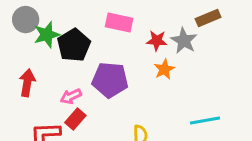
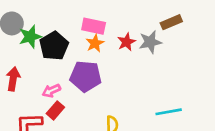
red star: (157, 41) -> (127, 42), turned -30
gray star: (184, 41) -> (150, 42), turned 30
orange star: (164, 69) -> (95, 43), moved

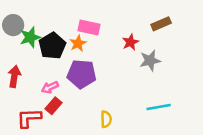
red star: (127, 42) -> (130, 42), moved
gray star: (150, 42) -> (150, 61), moved
orange star: (95, 43) -> (78, 43), moved

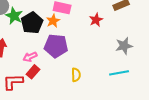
green star: (30, 37) -> (14, 16), turned -30
gray star: (150, 61) -> (124, 46), moved
yellow semicircle: (106, 119) -> (76, 75), moved

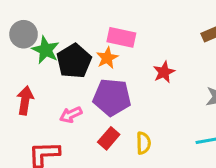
red star: (96, 20) -> (164, 72), moved
red rectangle: (33, 72) -> (109, 138), moved

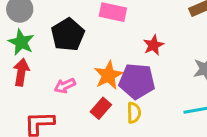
green star: (46, 50) -> (21, 42), moved
orange star: (107, 58) -> (108, 75), moved, size x1.4
purple pentagon: (112, 97) -> (137, 81), moved

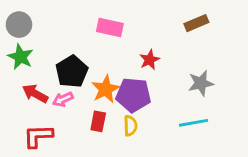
black pentagon: (68, 35) -> (72, 71), moved
red arrow: (21, 72) -> (35, 93), moved, turned -70
red rectangle: (101, 108) -> (98, 121), turned -30

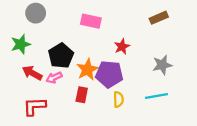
gray circle: (19, 25) -> (36, 13), moved
green star: (20, 57) -> (21, 44), turned 30
yellow semicircle: (130, 126) -> (118, 99), moved

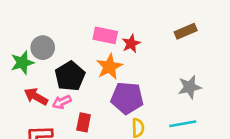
gray circle: (36, 13) -> (43, 48), moved
red star: (122, 46) -> (131, 44), moved
orange star: (87, 70) -> (109, 67), moved
red rectangle: (82, 95) -> (84, 122), moved

